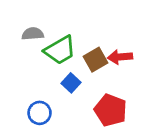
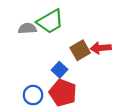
green trapezoid: (60, 50) -> (50, 22), moved
red pentagon: (110, 110) -> (63, 93), moved

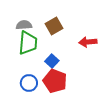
green trapezoid: (50, 22) -> (28, 43), moved, turned -55
brown square: (80, 50) -> (54, 26), moved

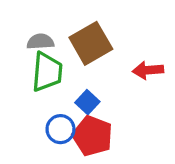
brown square: (54, 26) -> (91, 43), size x1.4
blue circle: (29, 83) -> (60, 129), moved

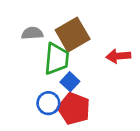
green trapezoid: (47, 72) -> (56, 59), moved

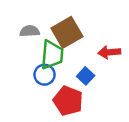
blue square: (70, 82) -> (86, 76), moved
blue circle: (48, 103) -> (45, 75), moved

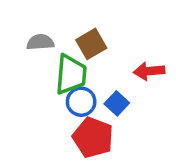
brown square: (67, 32) -> (91, 44), size x0.7
blue circle: (45, 75) -> (81, 102), moved

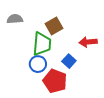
gray semicircle: (40, 42) -> (15, 19), moved
blue circle: (81, 102) -> (38, 64), moved

